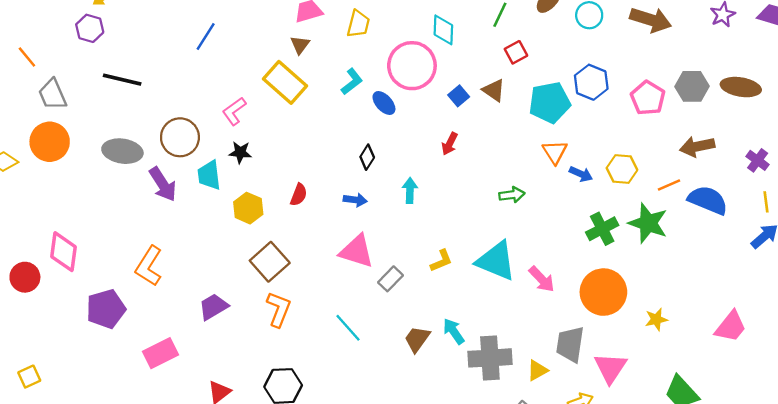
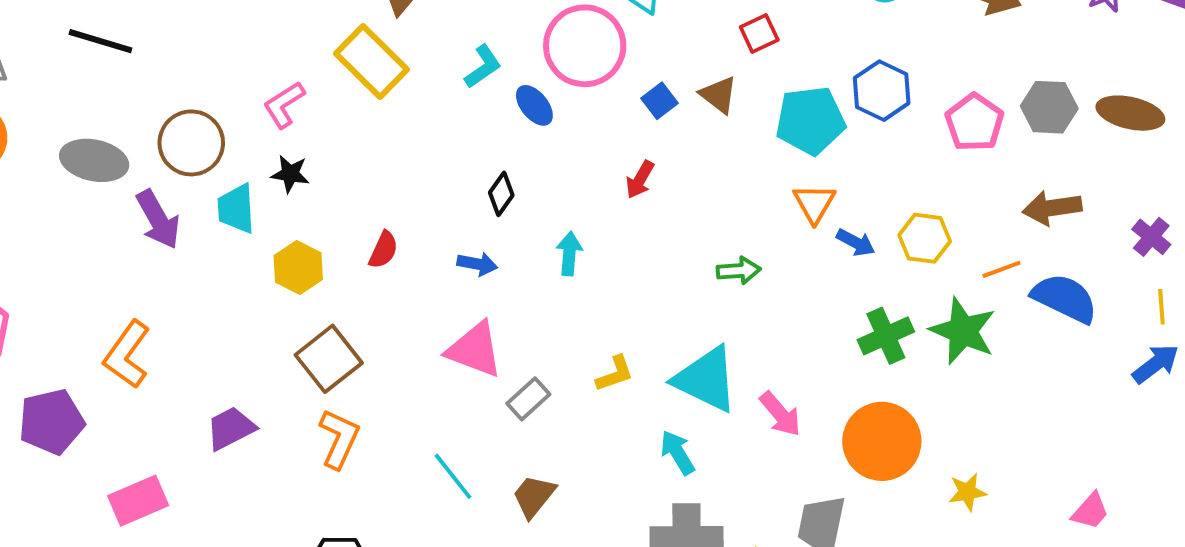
pink trapezoid: (731, 327) -> (1090, 511), size x0.7
cyan arrow: (454, 331) -> (678, 453), moved
brown trapezoid: (417, 339) -> (534, 496), moved

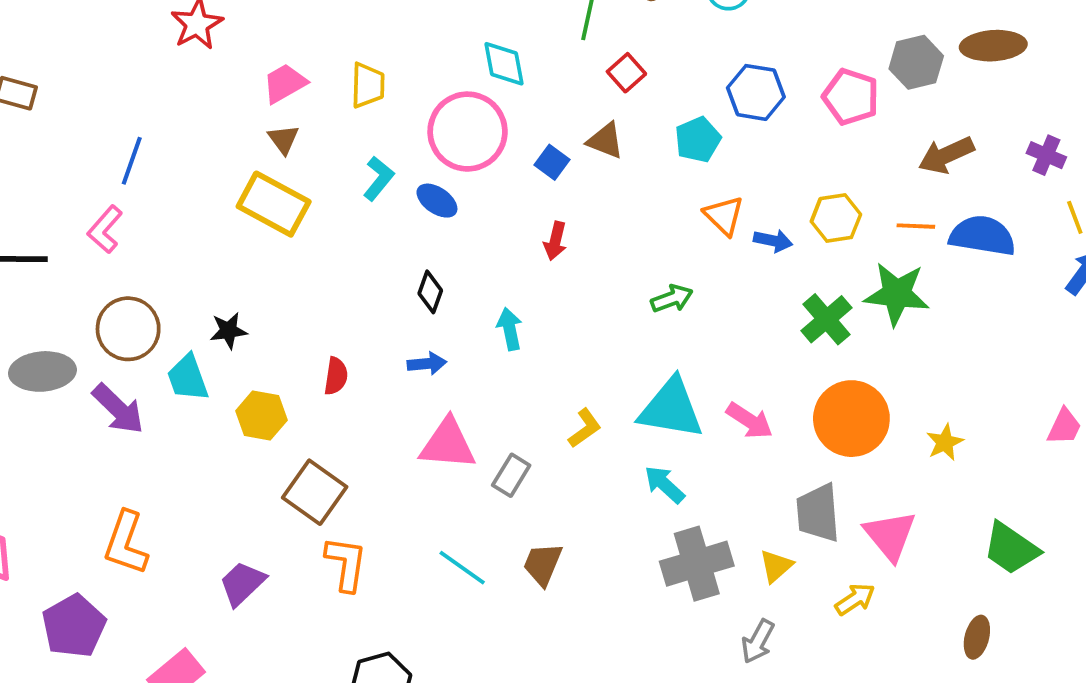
pink L-shape: (284, 105) -> (105, 229), moved
cyan pentagon: (810, 120) -> (698, 140), size x0.7
orange line: (1001, 269) -> (916, 226), turned 39

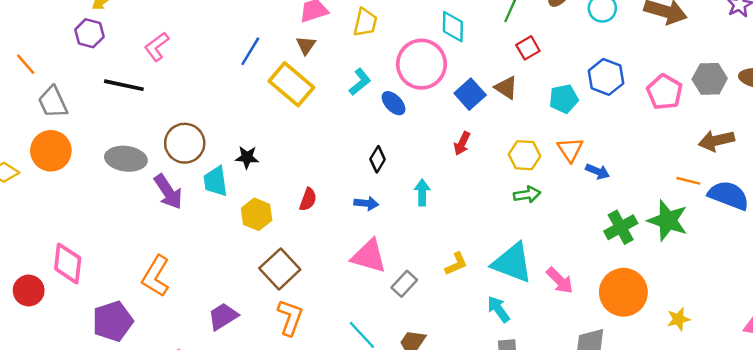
blue line: (132, 161) -> (250, 51), moved
blue square: (552, 162) -> (470, 94), size x1.4
yellow hexagon: (836, 218) -> (524, 155), moved
pink L-shape: (105, 229) -> (157, 47), moved

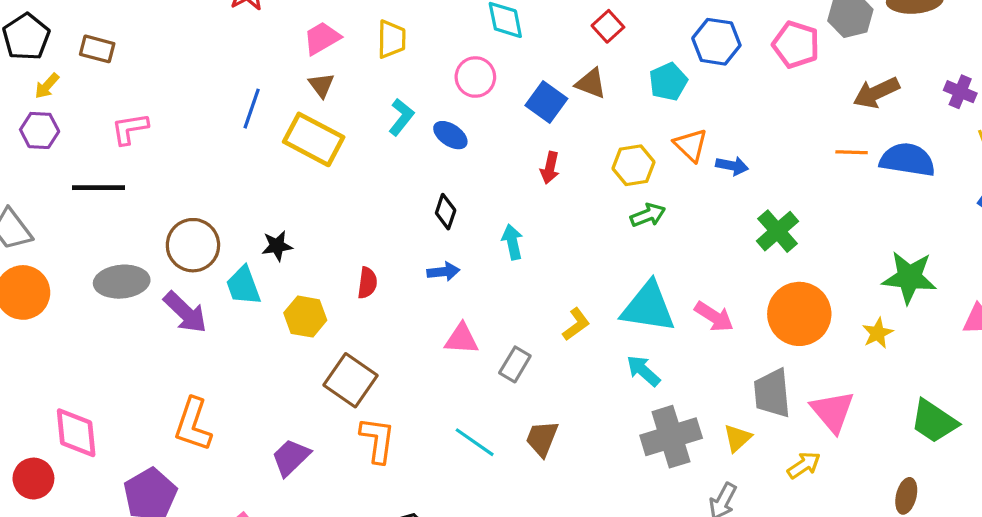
pink L-shape: (157, 47) -> (130, 129), turned 40
pink circle: (421, 64) -> (475, 77), size x0.6
green star: (668, 220) -> (909, 277), moved
pink triangle: (369, 256) -> (462, 339), size x0.7

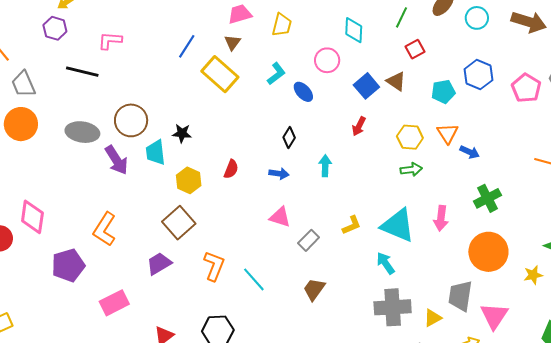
pink arrow: (714, 317) -> (441, 218), moved, turned 50
brown square: (351, 380) -> (179, 223), moved
cyan line: (475, 442) -> (254, 279), moved

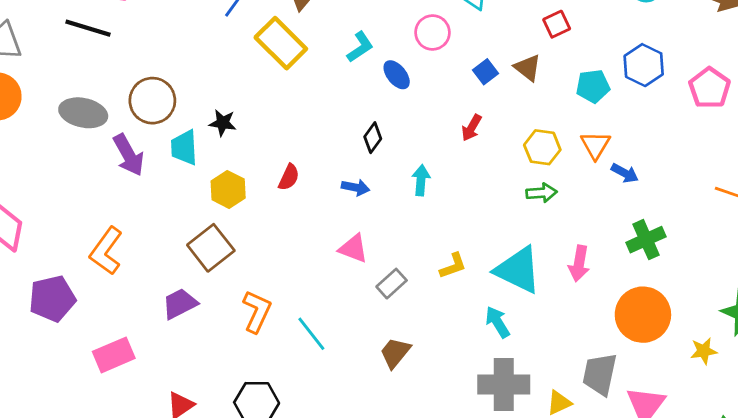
blue square: (366, 86) -> (486, 72), size x0.7

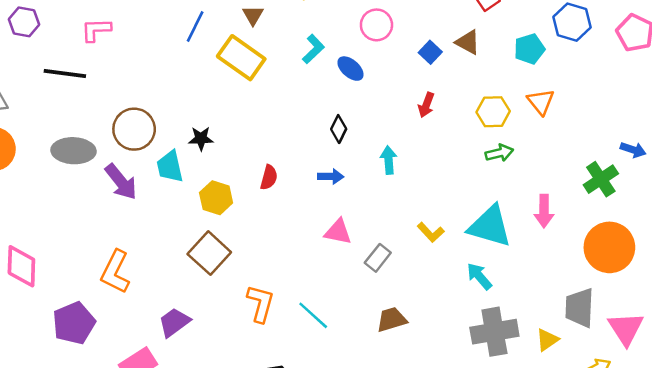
blue arrow: (625, 173) -> (633, 150), moved
yellow L-shape: (453, 266) -> (431, 232), turned 76
purple trapezoid: (180, 304) -> (174, 322), moved
brown trapezoid: (395, 353) -> (392, 320), turned 44

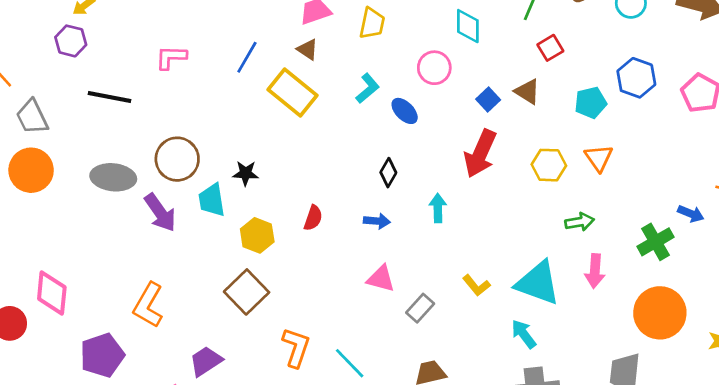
brown triangle: (253, 15) -> (308, 50), turned -30
pink L-shape: (96, 30) -> (171, 57), moved
red arrow: (426, 105) -> (480, 154), size x1.8
green arrow: (499, 153) -> (580, 222), moved

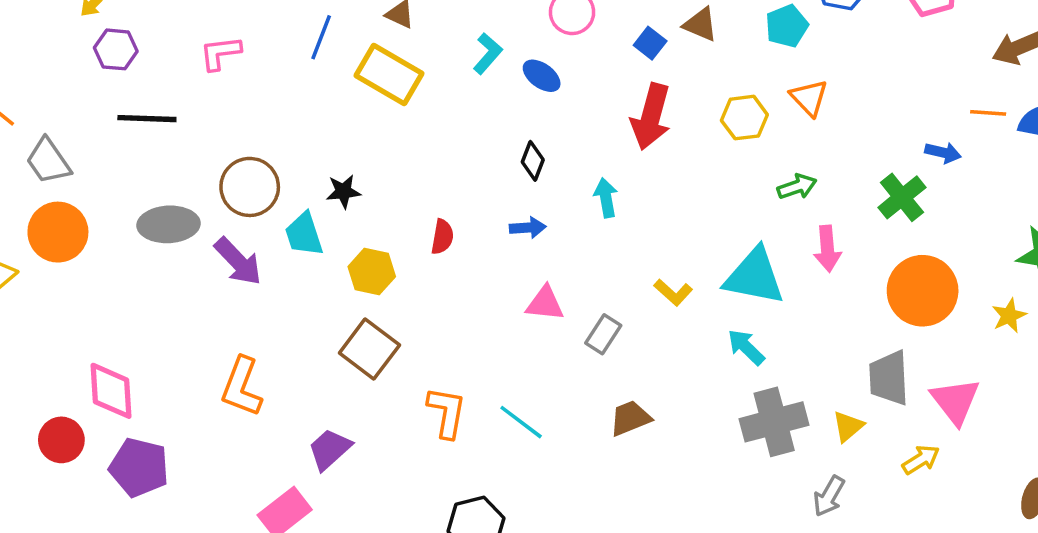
purple hexagon: (71, 41) -> (116, 49), moved
purple pentagon: (102, 355) -> (139, 467), moved, turned -30

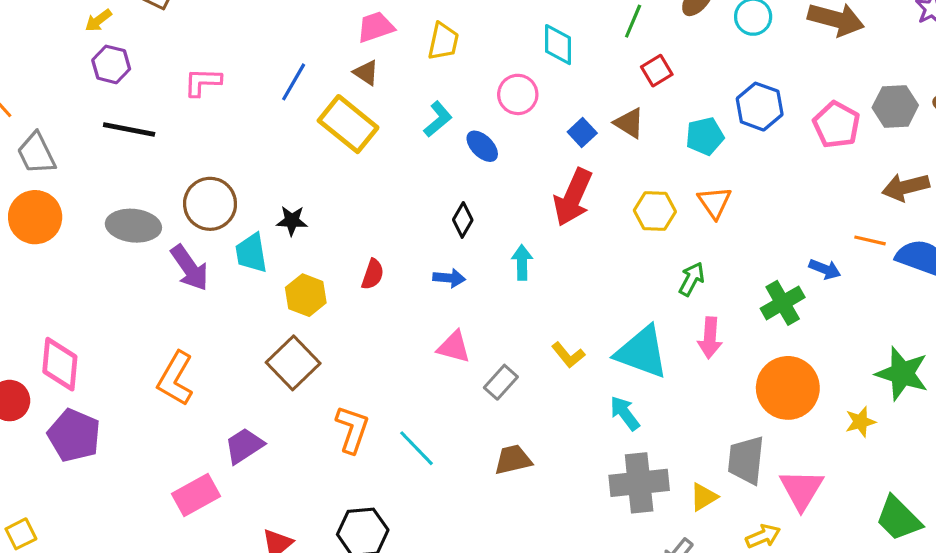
green arrow: (797, 187) -> (692, 279), turned -52

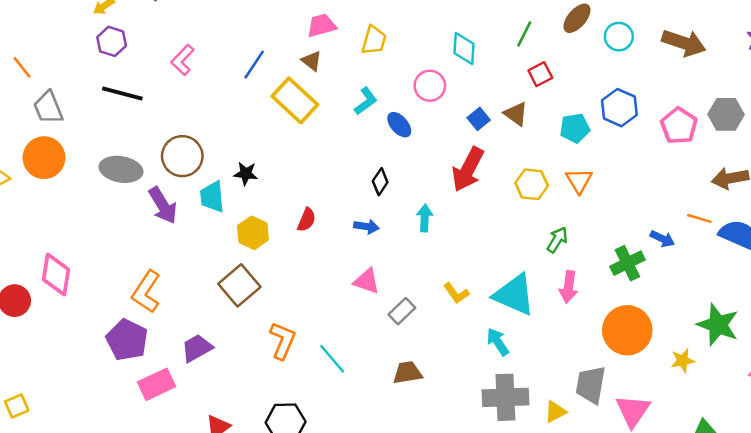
pink L-shape: (203, 82) -> (183, 60), turned -52
purple pentagon: (74, 435) -> (127, 340), moved

